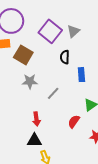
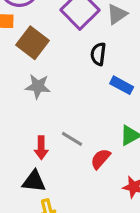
blue rectangle: (81, 75) -> (122, 85), turned -64
gray line: (53, 93) -> (72, 139), moved, turned 72

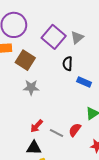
gray line: (72, 139) -> (57, 133), moved
red arrow: (41, 148) -> (37, 126), turned 48

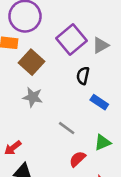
red arrow: (37, 126) -> (13, 148), moved
gray line: (57, 133) -> (67, 128), moved

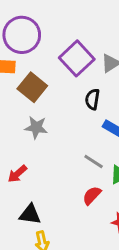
gray line: (67, 128) -> (94, 161), moved
red arrow: (13, 148) -> (17, 174), moved

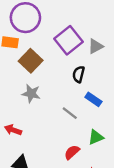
gray line: (94, 161) -> (70, 113), moved
red arrow: (17, 174) -> (13, 130), turned 56

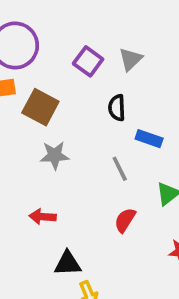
purple square: (68, 40) -> (88, 61), size x0.7
gray line: (70, 113) -> (120, 169), turned 42
red semicircle: (72, 152) -> (125, 220), moved

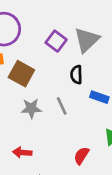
gray triangle: (131, 59) -> (87, 40), size x1.5
gray line: (120, 169) -> (62, 106), moved

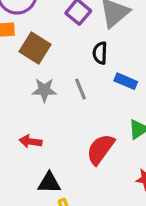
red semicircle: (81, 156) -> (100, 149), size x1.5

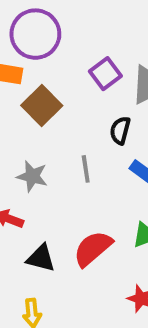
gray star: (44, 90) -> (32, 176), moved
black triangle: (49, 183) -> (41, 258), moved

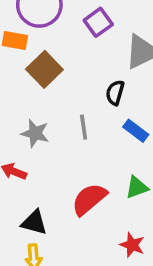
purple square: (105, 74) -> (98, 22), moved
black triangle: (41, 258) -> (34, 222), moved

